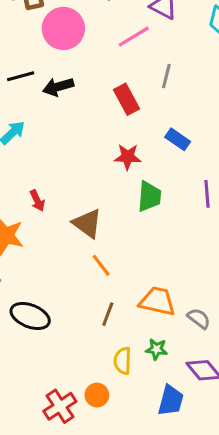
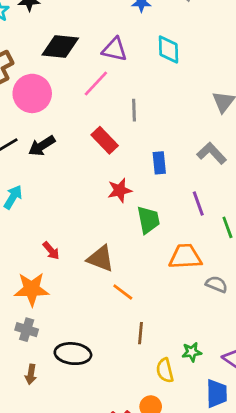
blue rectangle: (178, 139) -> (159, 163), turned 65
orange trapezoid: (157, 301) -> (185, 257), moved
gray semicircle: (199, 318) -> (217, 284), moved

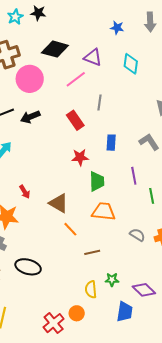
orange trapezoid: (185, 257) -> (104, 211), moved
brown line: (141, 333) -> (92, 252), moved, turned 63

